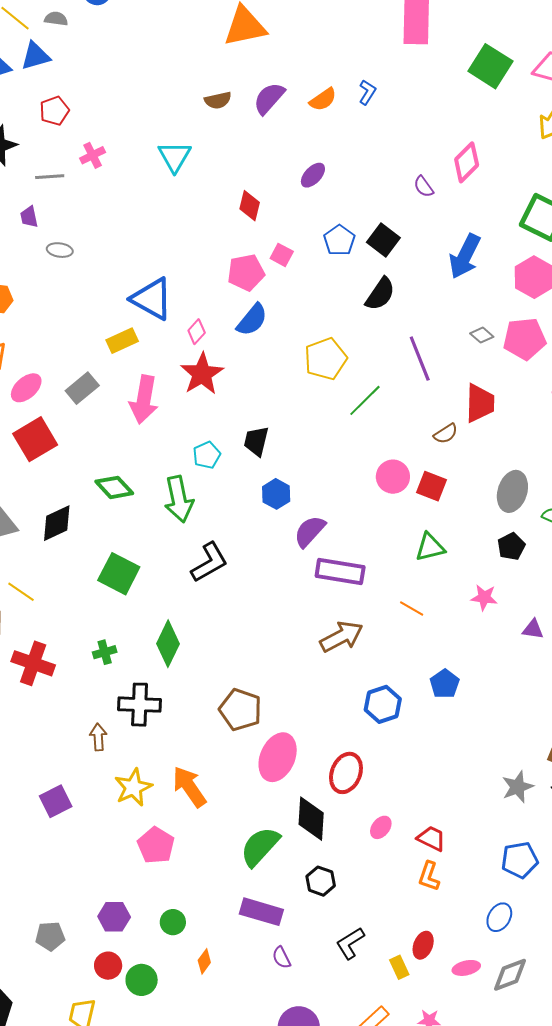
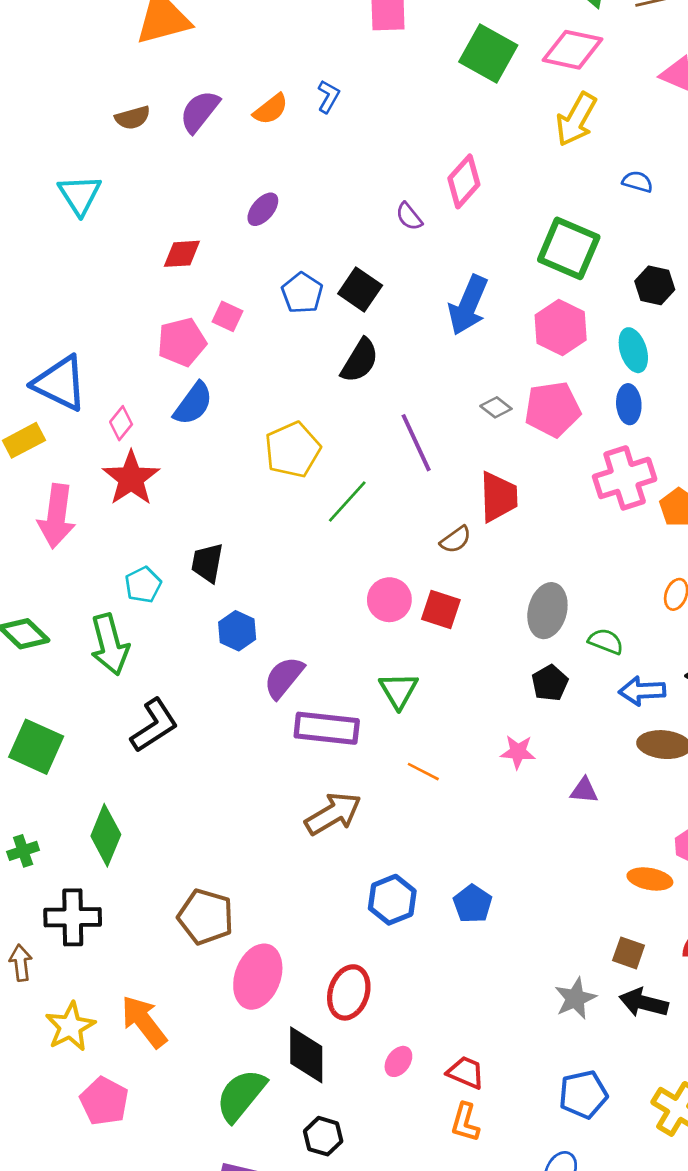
red diamond: (250, 206) -> (182, 254), turned 76
green triangle: (430, 547) -> (399, 690), moved, turned -44
blue pentagon: (445, 684) -> (473, 904), moved

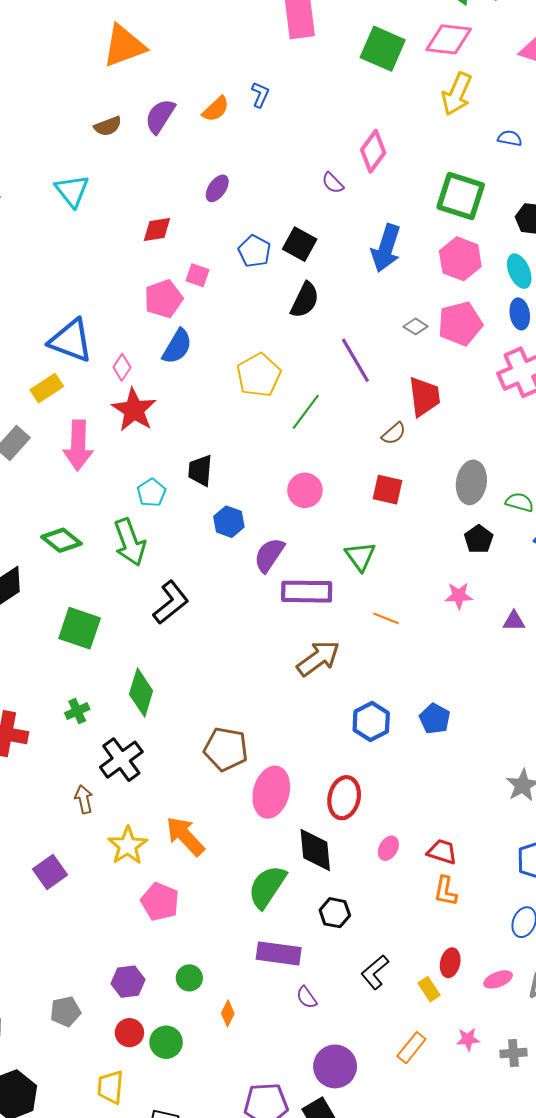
pink circle: (389, 600) -> (305, 490), moved
black cross: (73, 917) -> (121, 760), turned -30

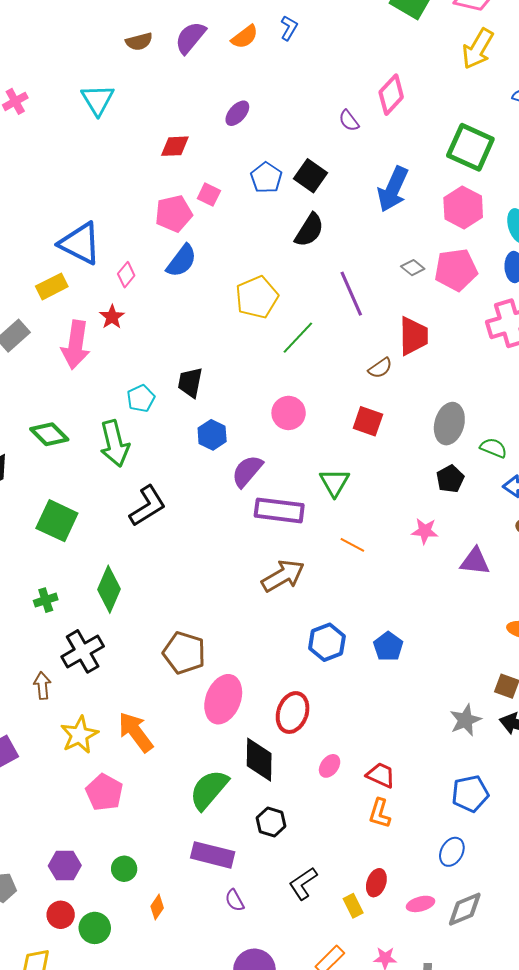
red star: (134, 410) -> (112, 317), moved, size x0.6
purple triangle: (514, 621) -> (475, 561), size x1.4

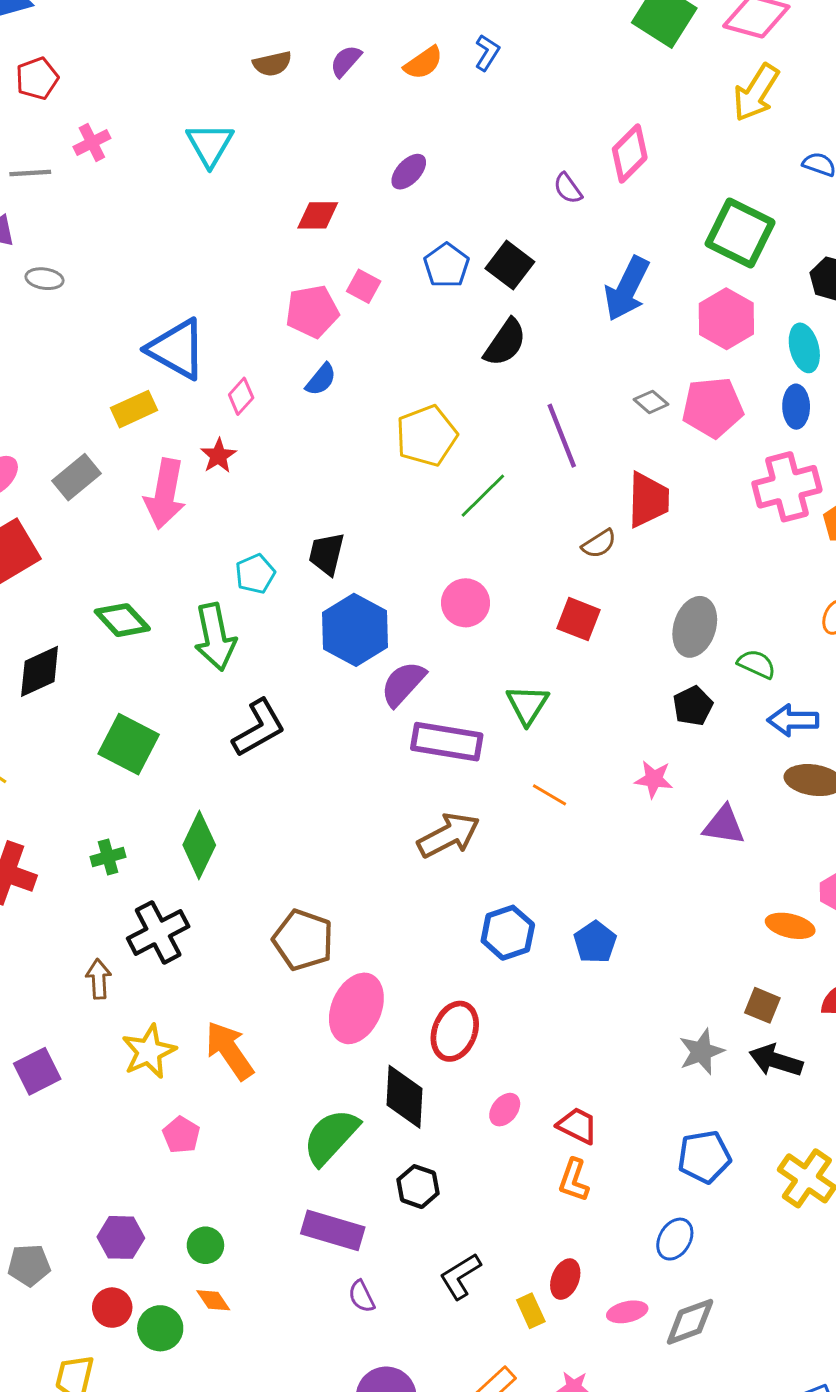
purple semicircle: (190, 38) -> (346, 61), size x0.7
blue semicircle: (182, 261) -> (321, 379), size x0.7
blue hexagon: (212, 435) -> (355, 630), size x1.6
pink pentagon: (104, 792) -> (181, 1135), size x0.7
orange diamond: (157, 907) -> (213, 1300), moved, turned -70

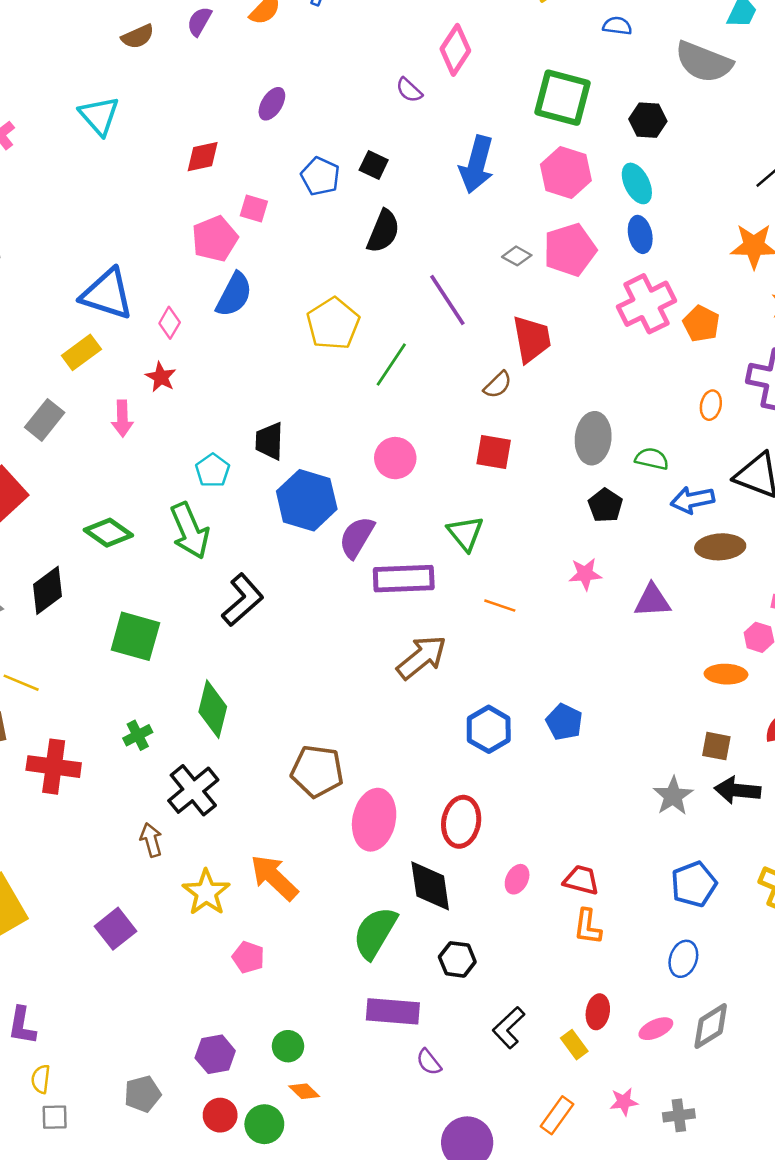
black square: (510, 265) -> (374, 165), size x0.7
blue semicircle: (321, 379) -> (234, 295), size x1.5
pink arrow: (165, 494) -> (122, 419), size x0.6

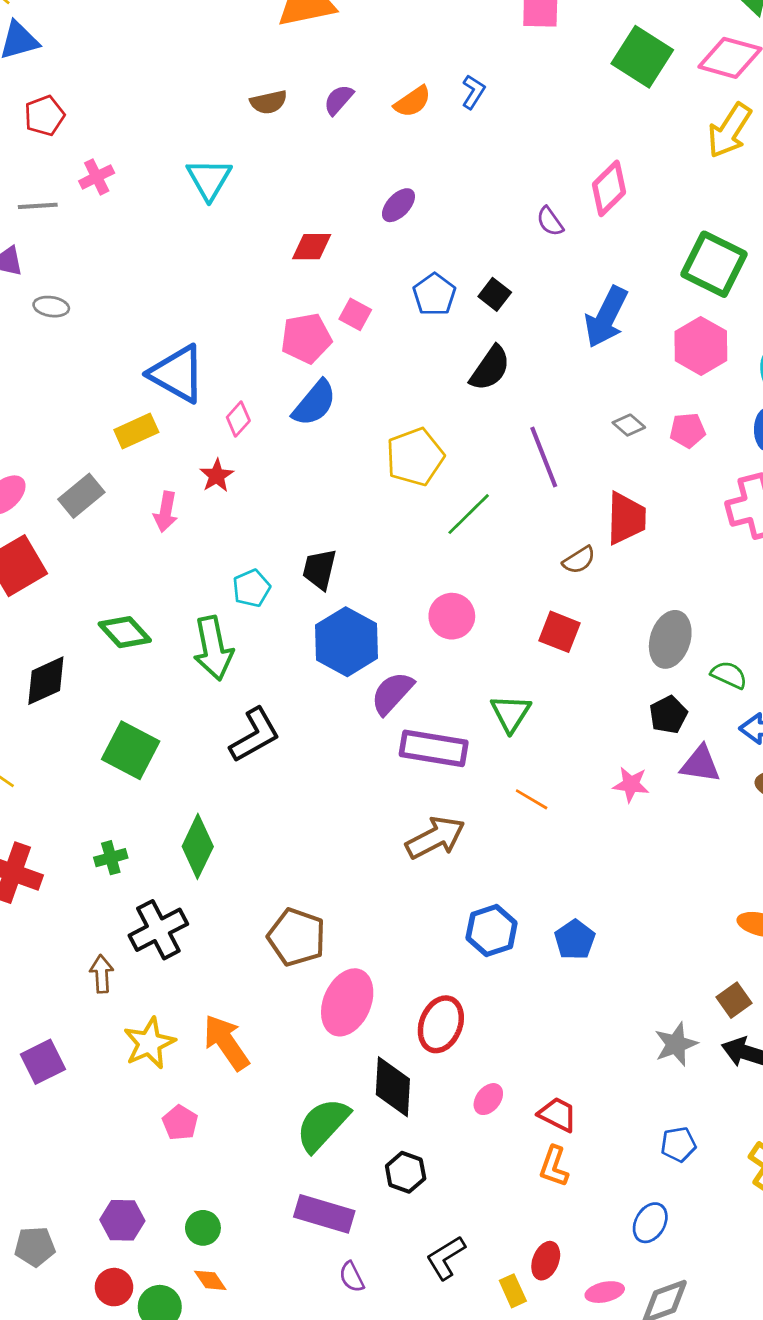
pink pentagon: (570, 250) -> (688, 430), size x0.6
purple triangle: (652, 601) -> (700, 764), moved
brown square: (716, 746) -> (734, 1000), turned 32
blue pentagon: (694, 884) -> (678, 1144), size x0.7

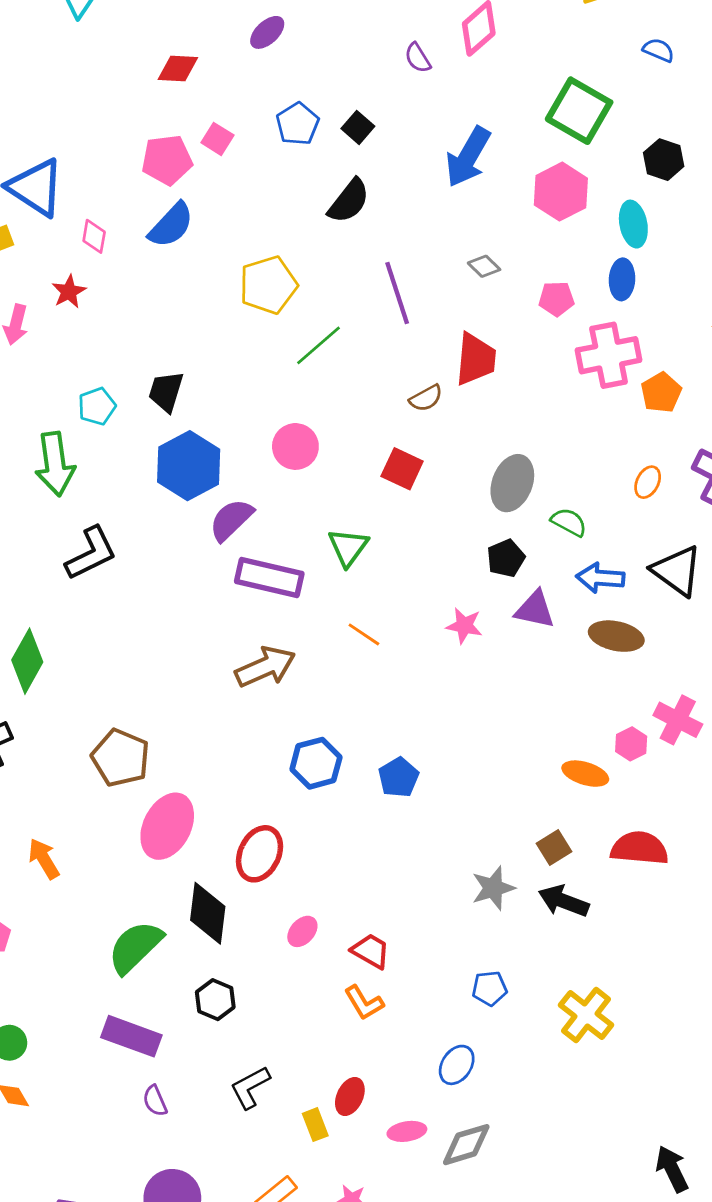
pink diamond: (238, 419) -> (94, 236), turned -36
pink pentagon: (688, 430) -> (557, 299), moved
orange arrow: (226, 1042) -> (44, 859), size x0.7
orange L-shape: (554, 1166) -> (364, 1003), turned -54

